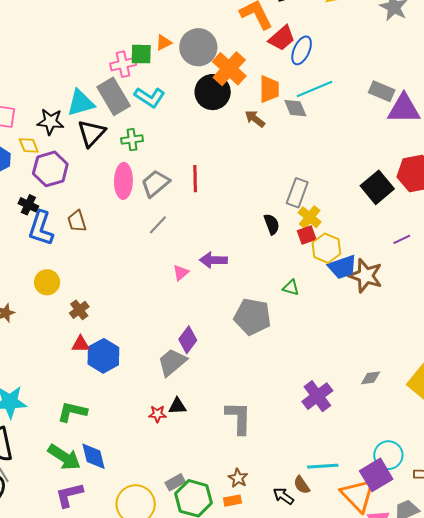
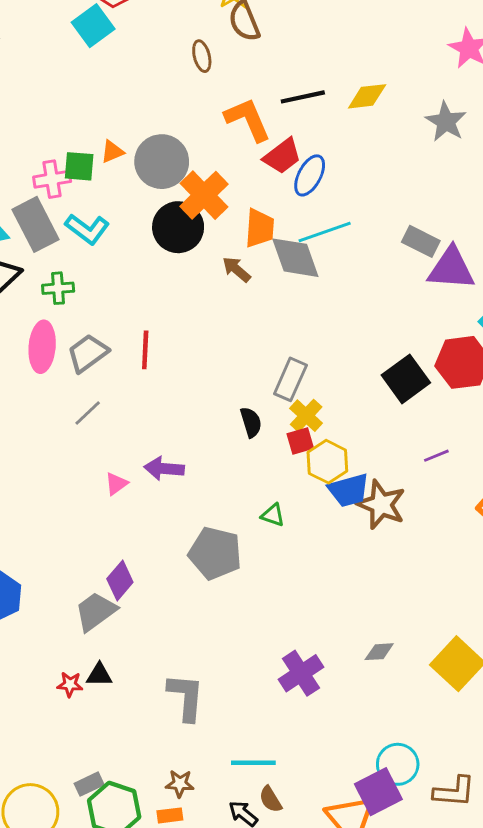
gray diamond: (295, 108) -> (295, 258), size x1.5
cyan line: (323, 466) -> (253, 763), moved
brown star: (238, 478) -> (180, 784), turned -30

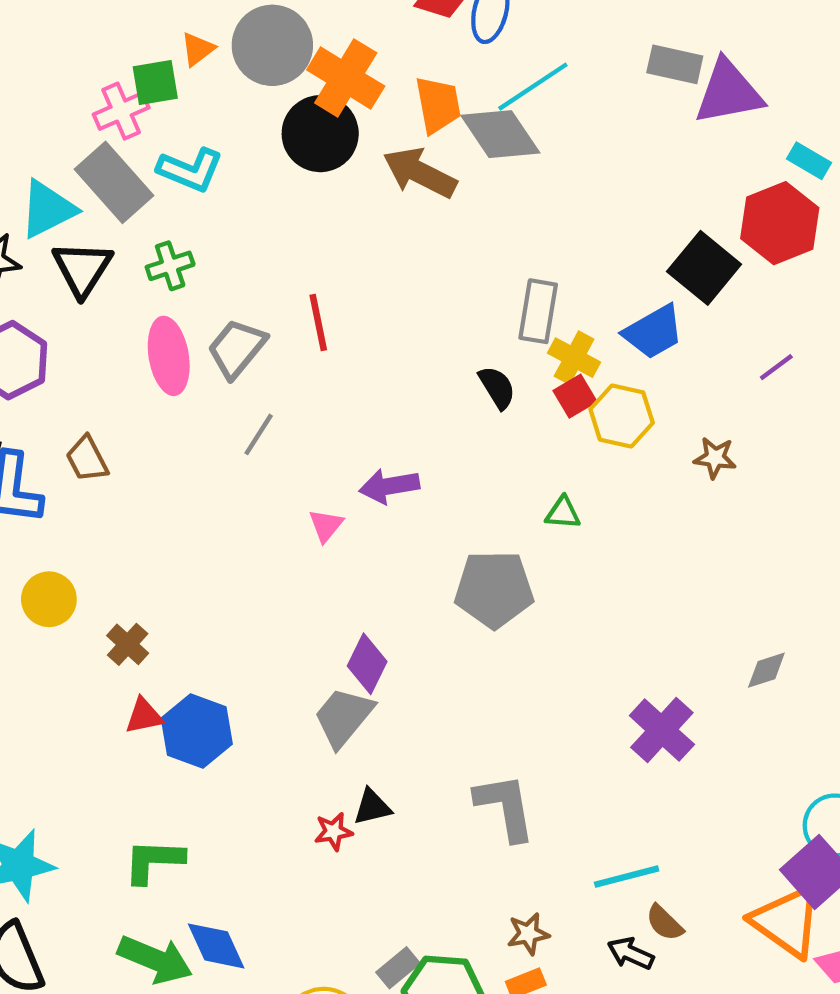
brown arrow: (236, 269) -> (420, 173), size x1.6
blue trapezoid: (349, 490) -> (653, 332), moved
brown star: (381, 505) -> (715, 458), size x0.6

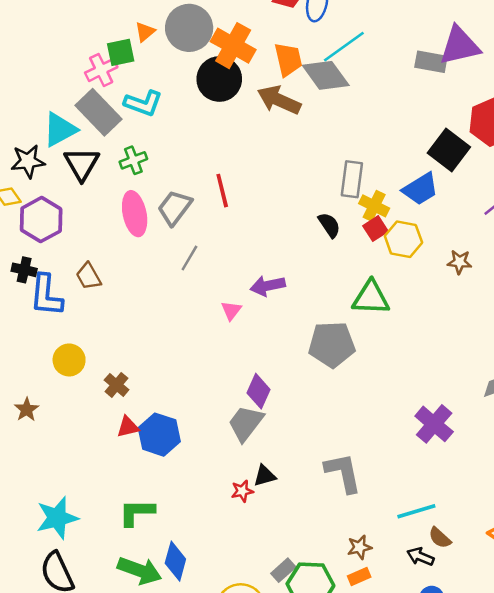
gray rectangle: (675, 64) -> (431, 62), moved
green triangle: (563, 513) -> (371, 298), size x1.8
blue diamond: (216, 946) -> (175, 561), turned 42

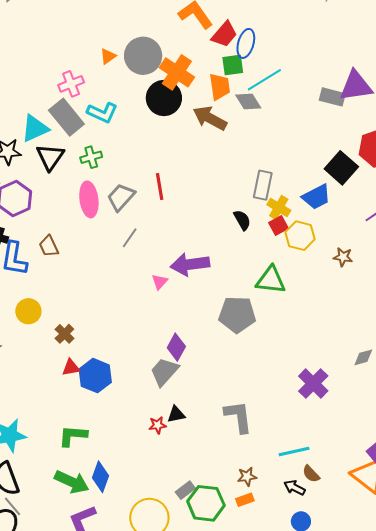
green square: (121, 52) -> (233, 65), moved
gray diamond: (326, 75) -> (248, 101), size x0.7
purple arrow: (268, 286) -> (190, 264), size x1.4

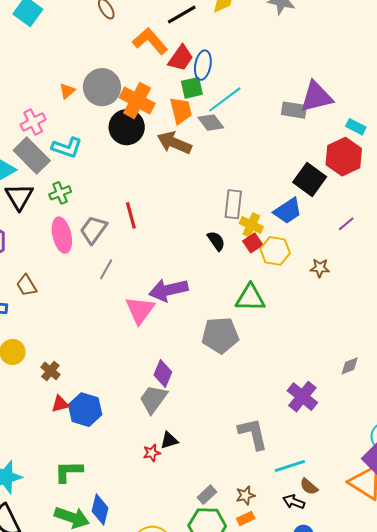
pink triangle: (160, 282) -> (140, 310), size x1.8
gray L-shape: (238, 417) -> (253, 434), moved
gray rectangle: (185, 490) -> (207, 495), moved

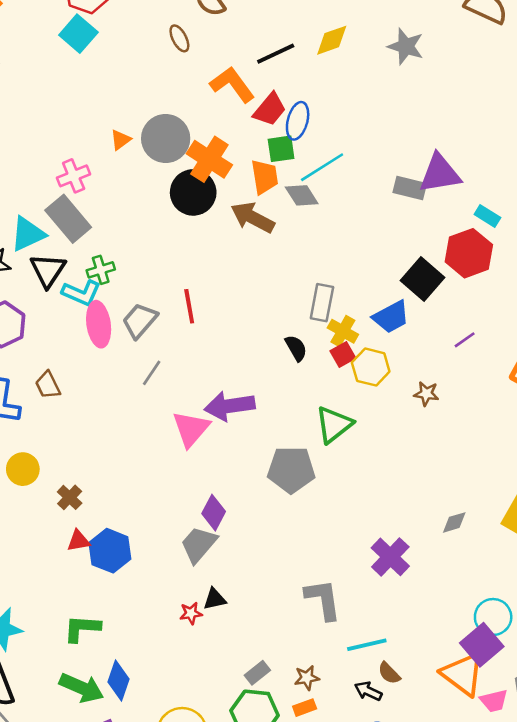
cyan L-shape: (67, 148) -> (81, 293), moved
green triangle: (250, 298) -> (334, 425), turned -44

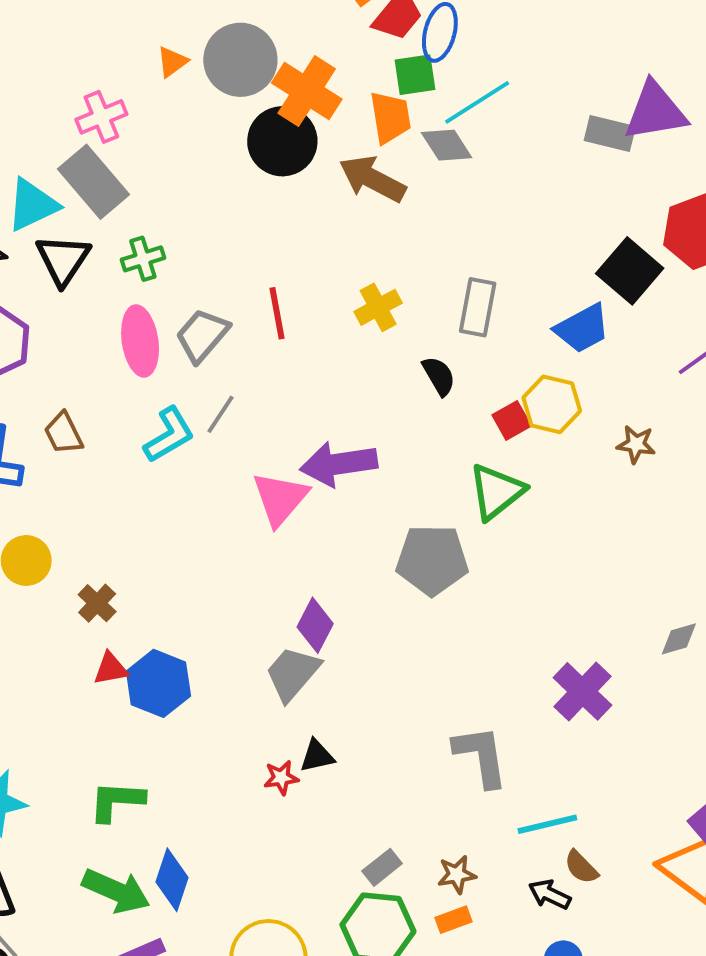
cyan L-shape: (81, 293) -> (169, 435), moved, turned -54
yellow cross: (343, 331) -> (378, 307), moved, turned 32
red square: (343, 354) -> (512, 420), moved

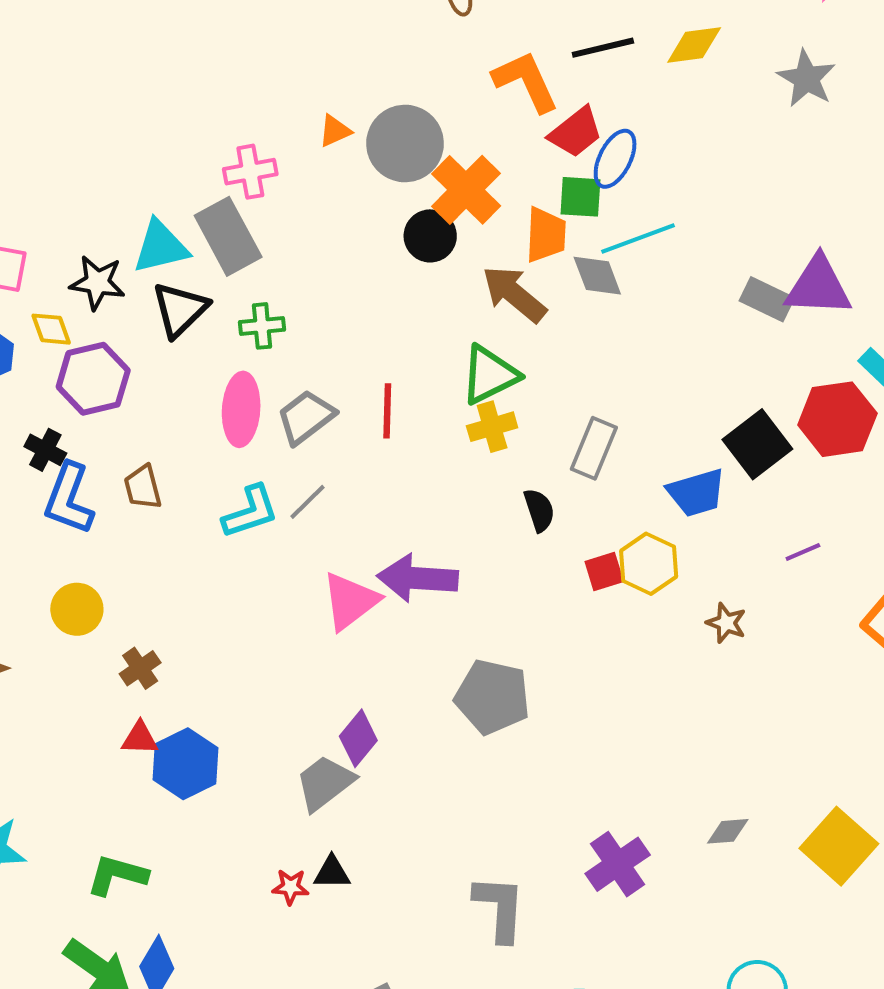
black circle: (282, 141) -> (430, 236), size x0.7
green triangle: (496, 492) -> (490, 375), moved

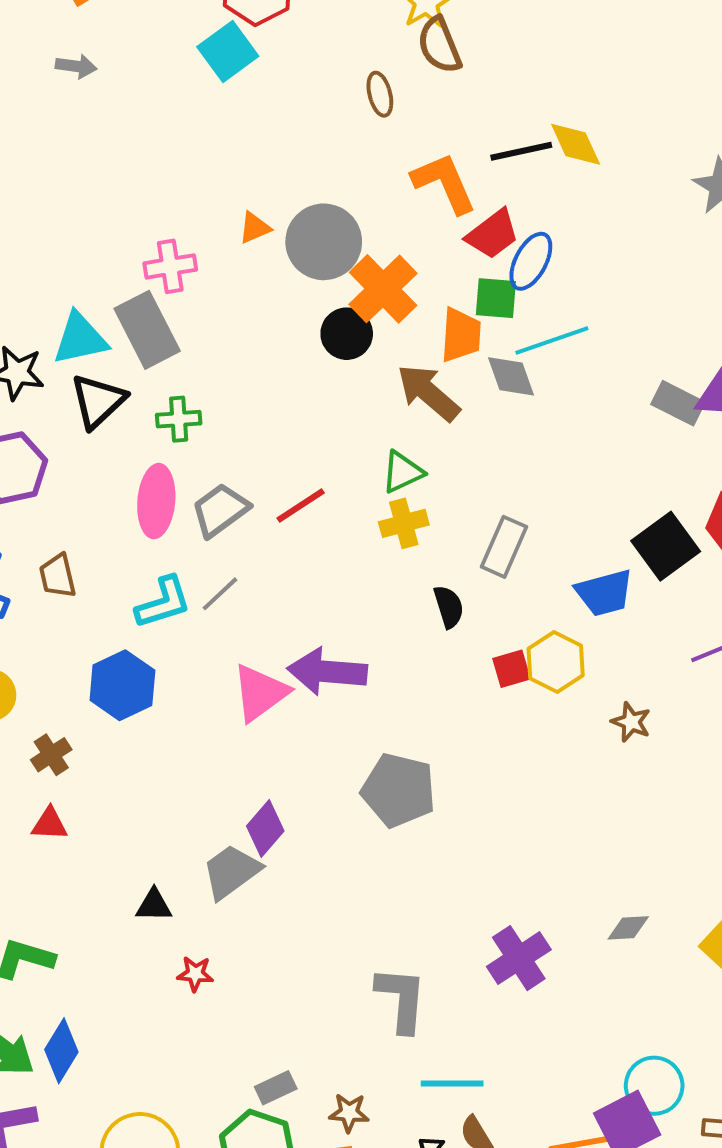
yellow diamond: (694, 45) -> (576, 144), moved, turned 72
green triangle: (490, 375) -> (402, 472), size x0.7
red line: (387, 411) -> (301, 506), turned 54
blue hexagon: (185, 764) -> (122, 685), moved
black triangle: (332, 872) -> (154, 905), moved

